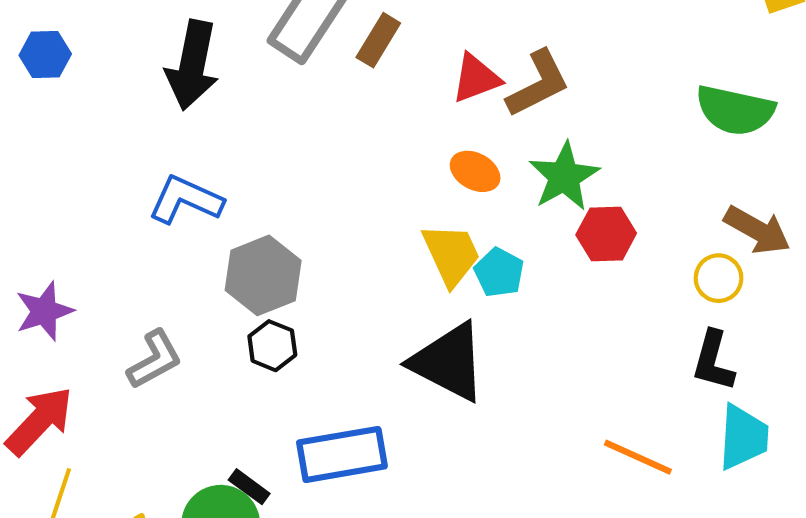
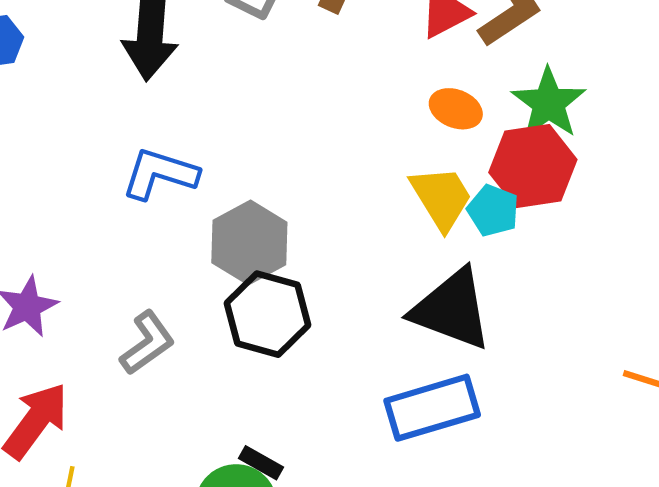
red hexagon: (606, 234) -> (533, 166), moved, size x1.4
black hexagon: (272, 346) -> (268, 314), size x1.6
blue rectangle: (342, 454) -> (432, 408), moved

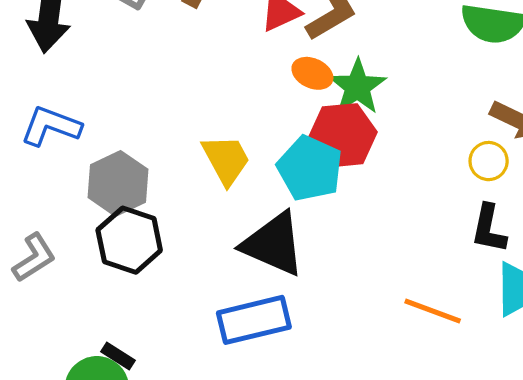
orange ellipse: (456, 109) -> (312, 73), moved
yellow trapezoid: (441, 198) -> (226, 160), moved
cyan pentagon: (493, 210) -> (310, 168), size x1.6

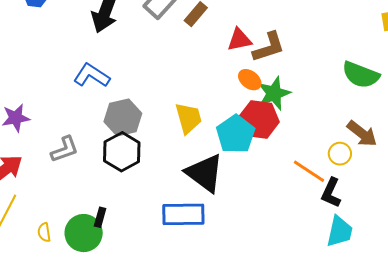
orange line: (433, 311) -> (309, 171), moved
black rectangle: (118, 356) -> (100, 217), turned 60

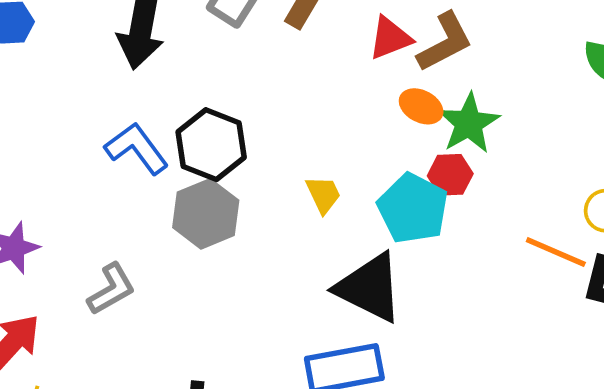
blue L-shape: (92, 76) -> (137, 148), turned 30
yellow trapezoid: (188, 118) -> (323, 194), size x0.7
red hexagon: (259, 119) -> (450, 175), size x0.6
black hexagon: (122, 152) -> (211, 145), moved

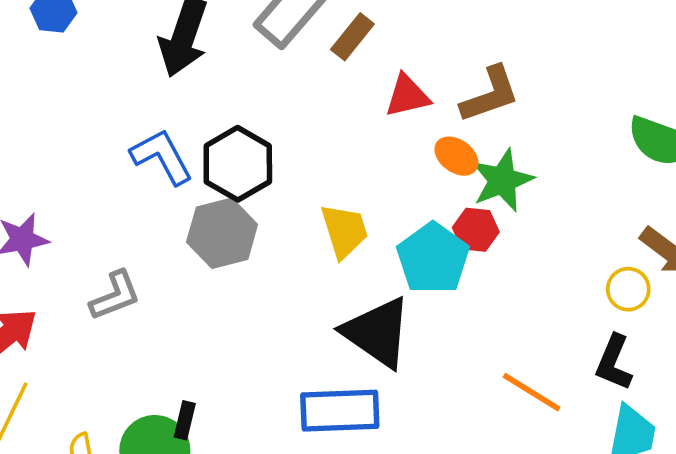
red triangle: (390, 38) -> (407, 96), moved
yellow trapezoid: (323, 194) -> (344, 231), size x1.4
orange line: (556, 252) -> (532, 392), moved

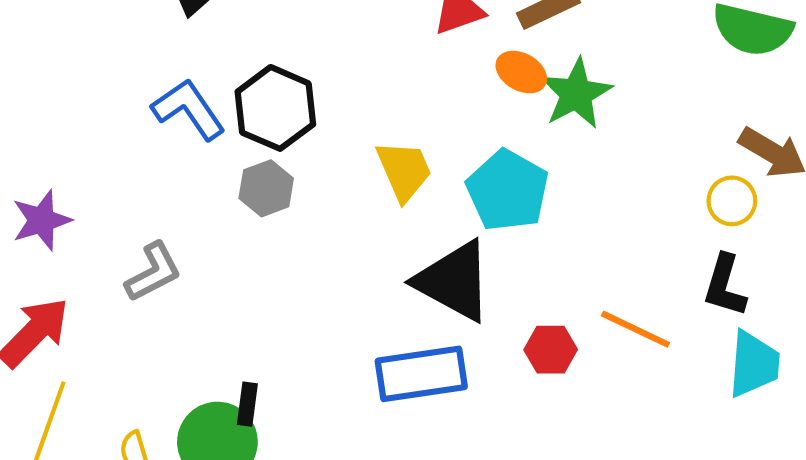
red hexagon: (476, 230) -> (551, 350), moved
gray hexagon: (222, 233) -> (266, 188), size x0.7

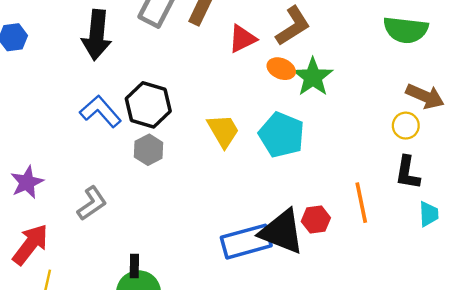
black triangle: (454, 281) -> (282, 232), moved
orange line: (635, 329) -> (361, 203), turned 60
cyan trapezoid: (754, 364) -> (429, 214), size x0.7
black rectangle: (247, 404) -> (134, 266), moved

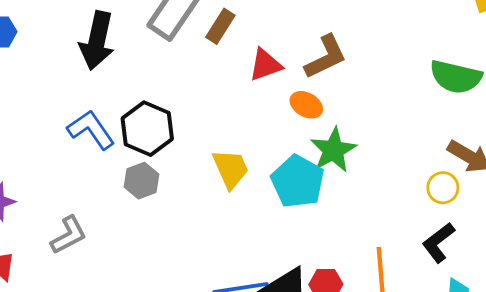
green star: (313, 77) -> (333, 150), moved
black L-shape: (408, 173) -> (438, 242), turned 36

